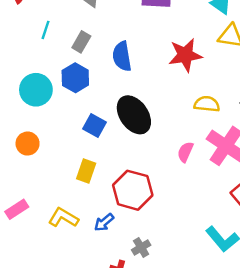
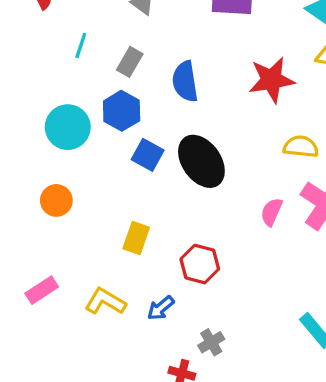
blue square: (94, 126) -> (148, 155), moved
red hexagon: (133, 190) -> (200, 264), size x0.7

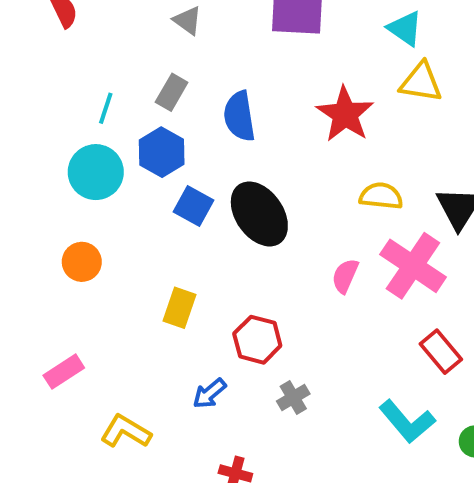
cyan line: (81, 46) -> (106, 108), moved
red star: (272, 80) -> (345, 114), turned -30
yellow L-shape: (105, 302) -> (126, 431), moved
gray cross: (211, 342) -> (293, 398), moved

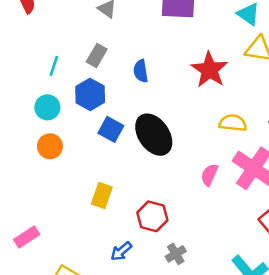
blue semicircle: (239, 116) -> (141, 71), size x0.7
cyan circle: (96, 172) -> (47, 107), size x0.7
orange circle: (82, 262) -> (50, 146), moved

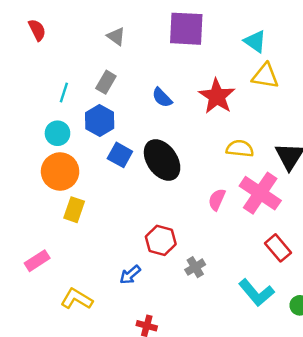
blue semicircle: (141, 71) -> (162, 98), moved, turned -35
orange circle: (50, 146) -> (60, 171), size x1.5
yellow rectangle: (102, 196) -> (74, 210), moved
gray cross: (176, 254) -> (195, 267), moved

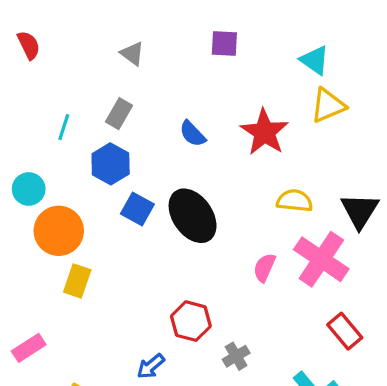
purple square: (186, 29) -> (224, 43), size x0.6
yellow triangle: (265, 76) -> (328, 105), turned -32
cyan circle: (57, 133) -> (29, 189), moved

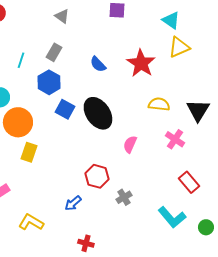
pink cross: (321, 259) -> (175, 139), size x0.6
pink semicircle: (264, 268) -> (130, 144), moved

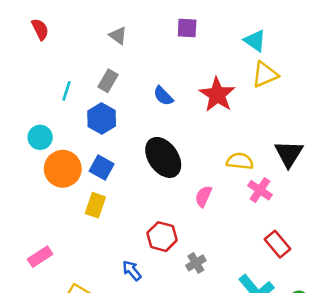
yellow semicircle: (159, 104) -> (240, 161), moved
blue square: (65, 109) -> (102, 167), moved
yellow rectangle: (29, 152) -> (95, 205), moved
blue arrow: (73, 203) -> (132, 271), turned 90

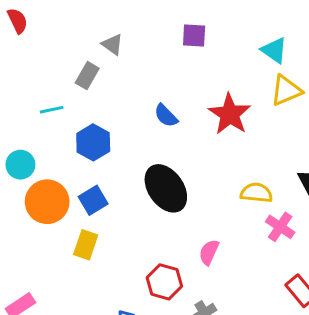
red semicircle: (40, 29) -> (17, 21), moved
gray rectangle: (108, 81) -> (87, 76), moved
cyan line: (66, 91) -> (52, 110), turned 60
blue square: (102, 167) -> (93, 200), turned 30
pink semicircle: (203, 196) -> (209, 252), moved

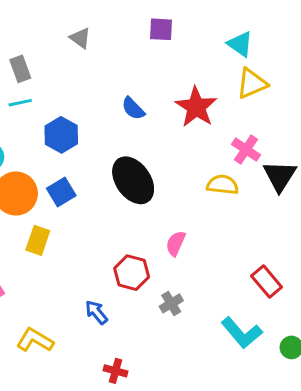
gray rectangle: (87, 76) -> (20, 69), moved, turned -50
pink cross: (280, 227) -> (246, 150), moved
yellow rectangle: (86, 245) -> (38, 240), moved

